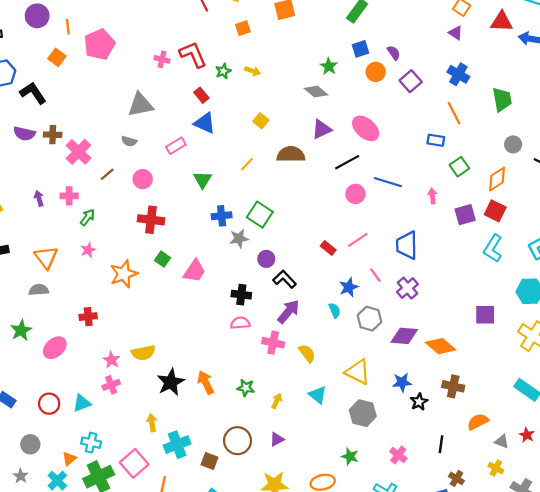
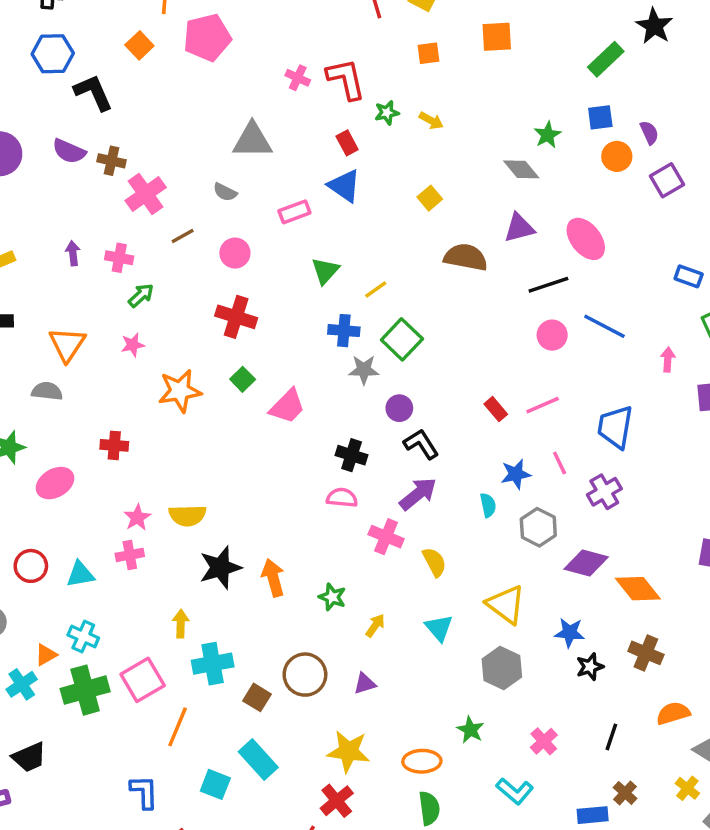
yellow line: (247, 164) -> (376, 289), moved

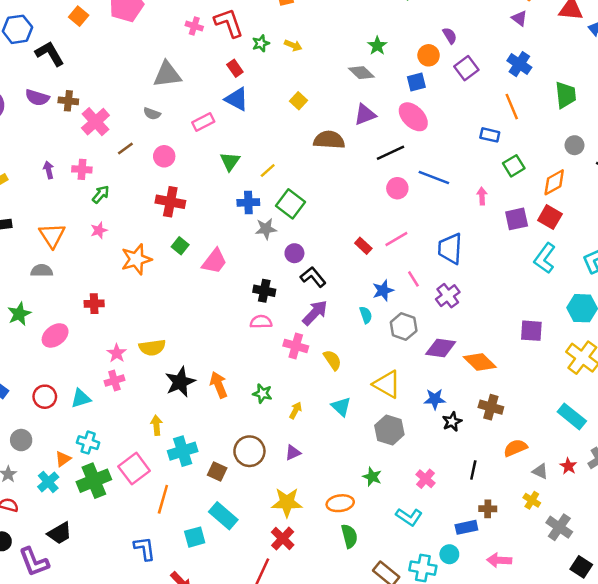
blue square: (600, 117) -> (416, 82), moved
cyan square: (215, 784) -> (195, 537), turned -30
brown cross: (625, 793) -> (488, 509), turned -35

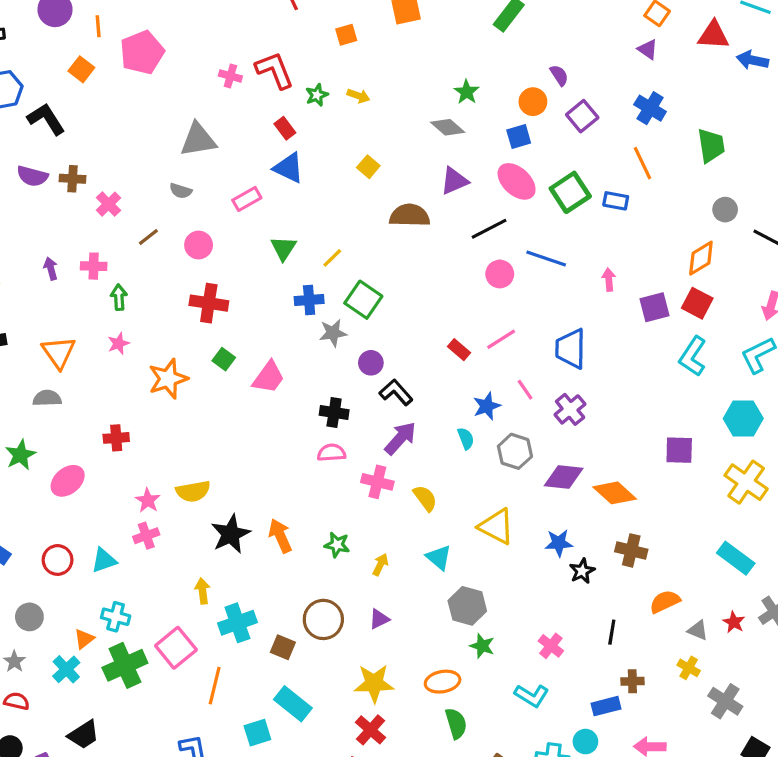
pink cross: (95, 122) -> (108, 204), size x0.7
green square: (514, 166) -> (570, 192), moved, size x1.4
green arrow: (101, 194) -> (119, 297), turned -42
gray hexagon: (389, 430) -> (467, 606), moved

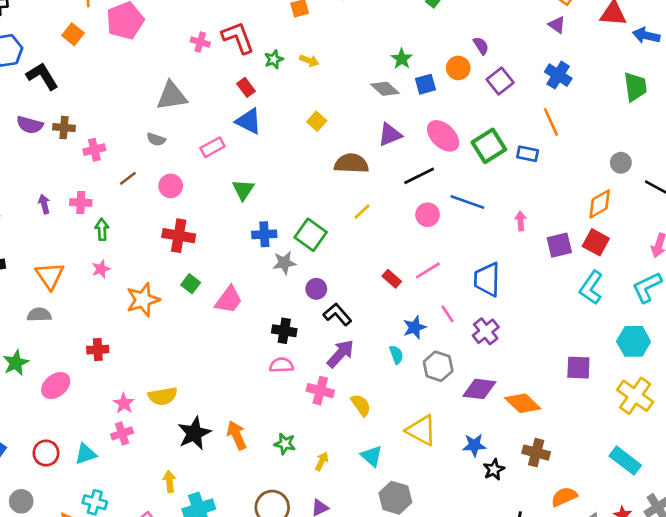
blue square: (519, 137) -> (425, 84), moved
green trapezoid: (711, 145) -> (635, 87), moved
pink cross: (108, 204) -> (94, 150), turned 30
yellow line: (332, 258) -> (362, 212), moved

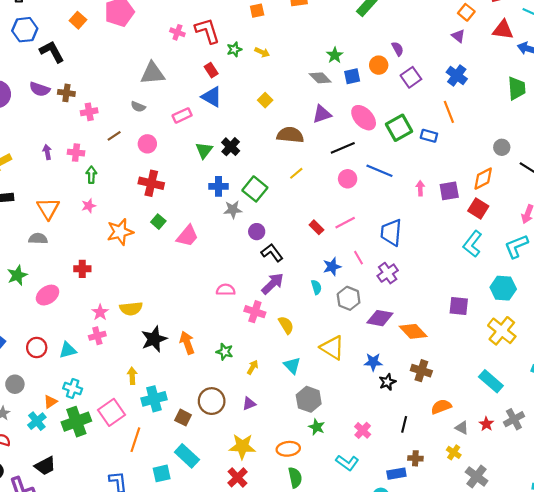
purple square: (559, 245) -> (449, 191), moved
black cross: (284, 331) -> (231, 147), moved, turned 30

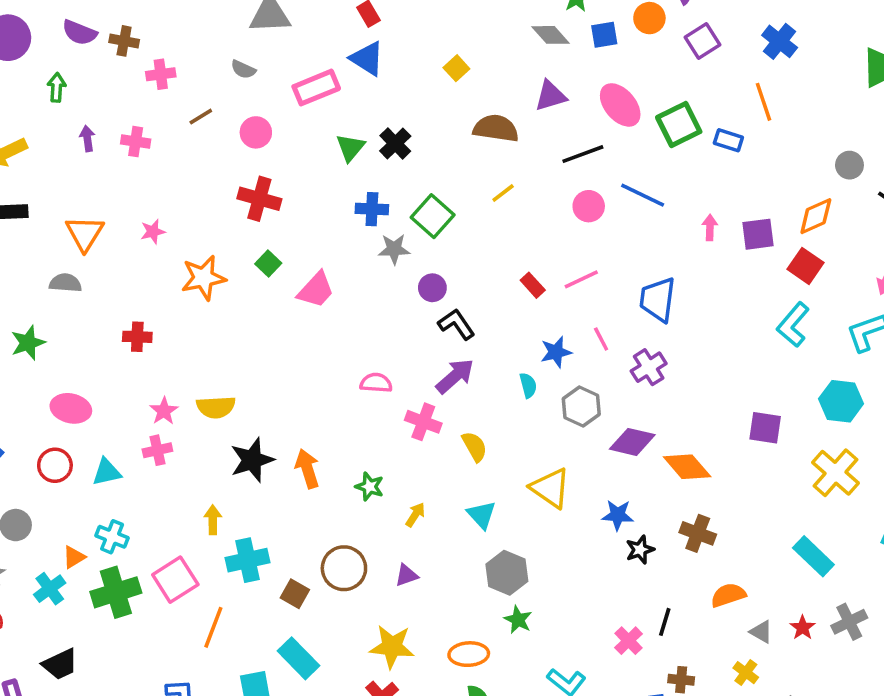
pink rectangle: (182, 115) -> (316, 88), size x1.4
green arrow: (91, 175) -> (57, 87), moved
pink ellipse: (48, 295) -> (71, 408), moved, turned 45
pink cross: (363, 430) -> (628, 641), moved

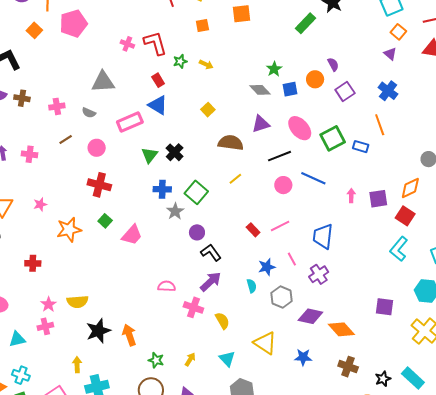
pink cross: (161, 74) -> (57, 106), moved
gray star: (394, 249) -> (175, 211), turned -30
green star: (370, 487) -> (156, 360), moved
black star: (640, 550) -> (383, 379), moved

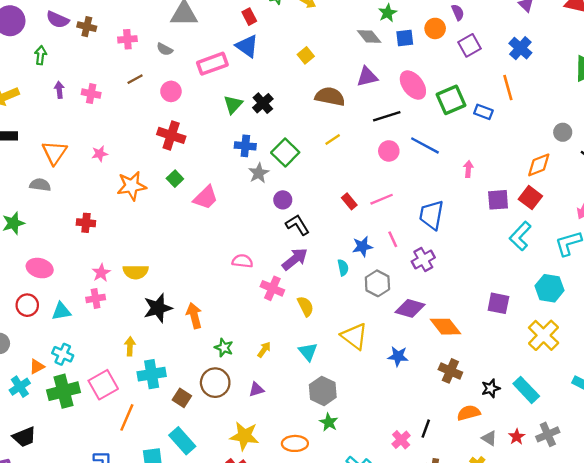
purple square: (378, 199) -> (498, 200), moved

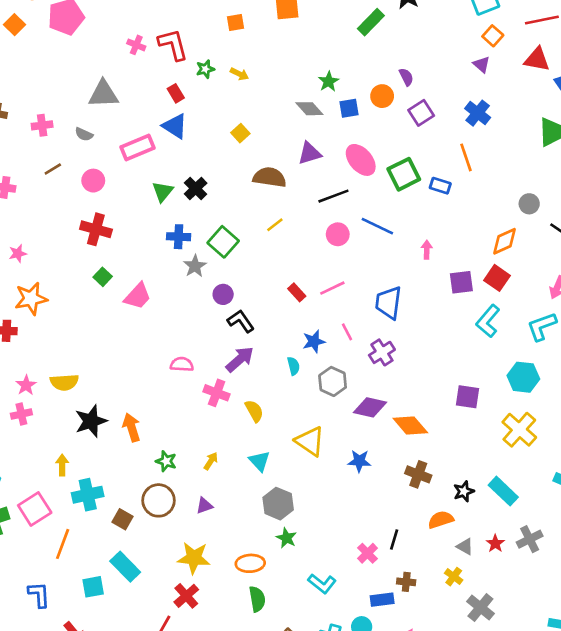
orange star: (132, 186) -> (31, 299), moved

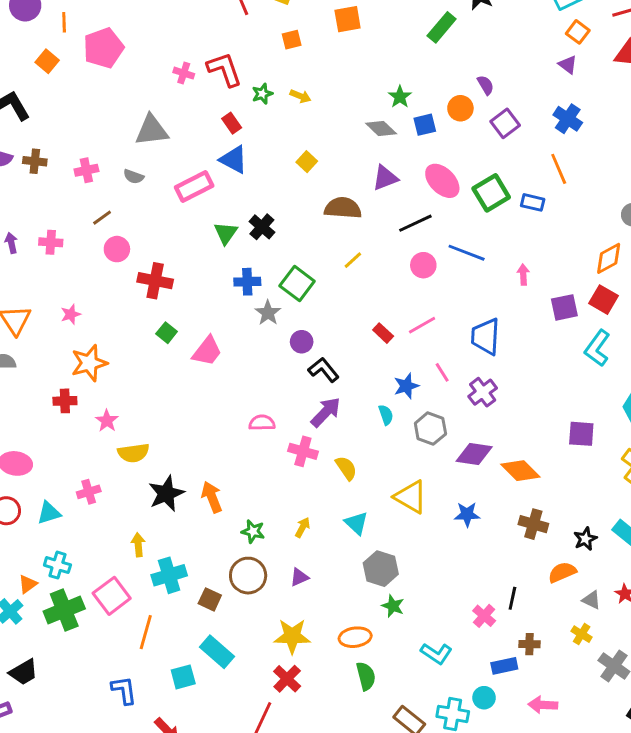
pink circle: (93, 181) -> (117, 249), moved
pink star: (26, 385) -> (107, 421), moved

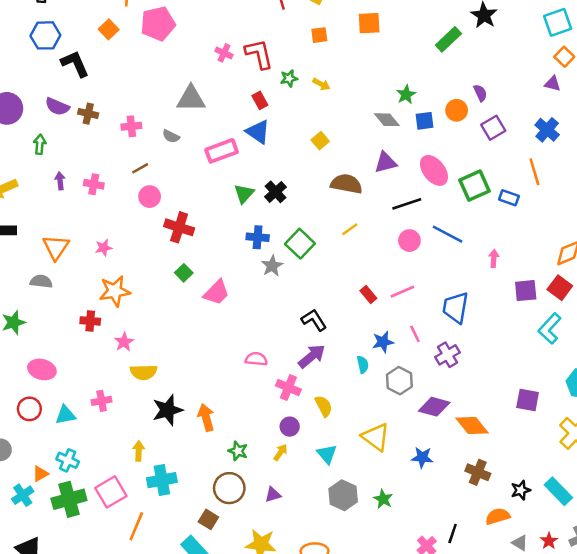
purple triangle: (568, 65) -> (553, 84), turned -30
purple circle: (302, 342) -> (290, 427), moved
brown square: (210, 599) -> (208, 519), moved
green star: (393, 606) -> (383, 499), moved

